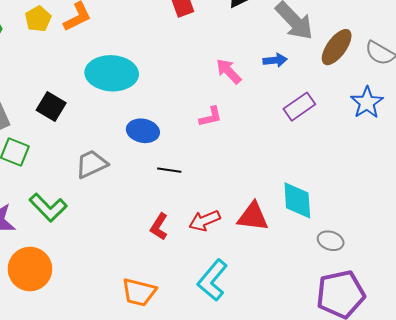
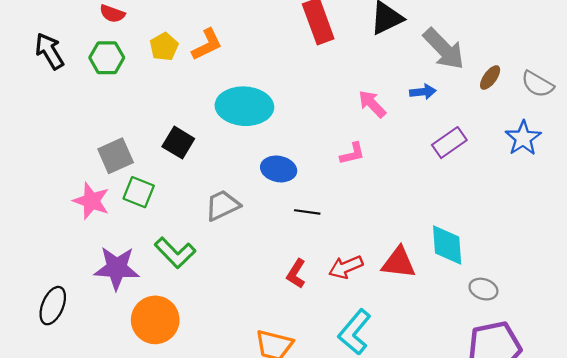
brown ellipse: (337, 47) -> (490, 78), size x0.6

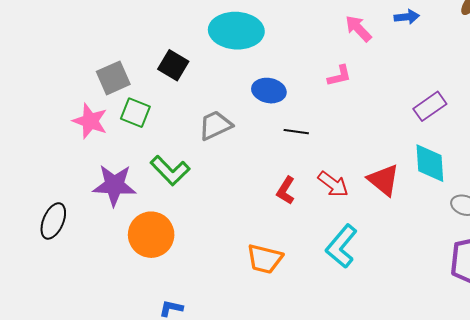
purple rectangle: (449, 143) -> (430, 106), moved
red triangle: (399, 263) -> (384, 180), turned 32
red arrow: (346, 267) -> (333, 184), turned -120

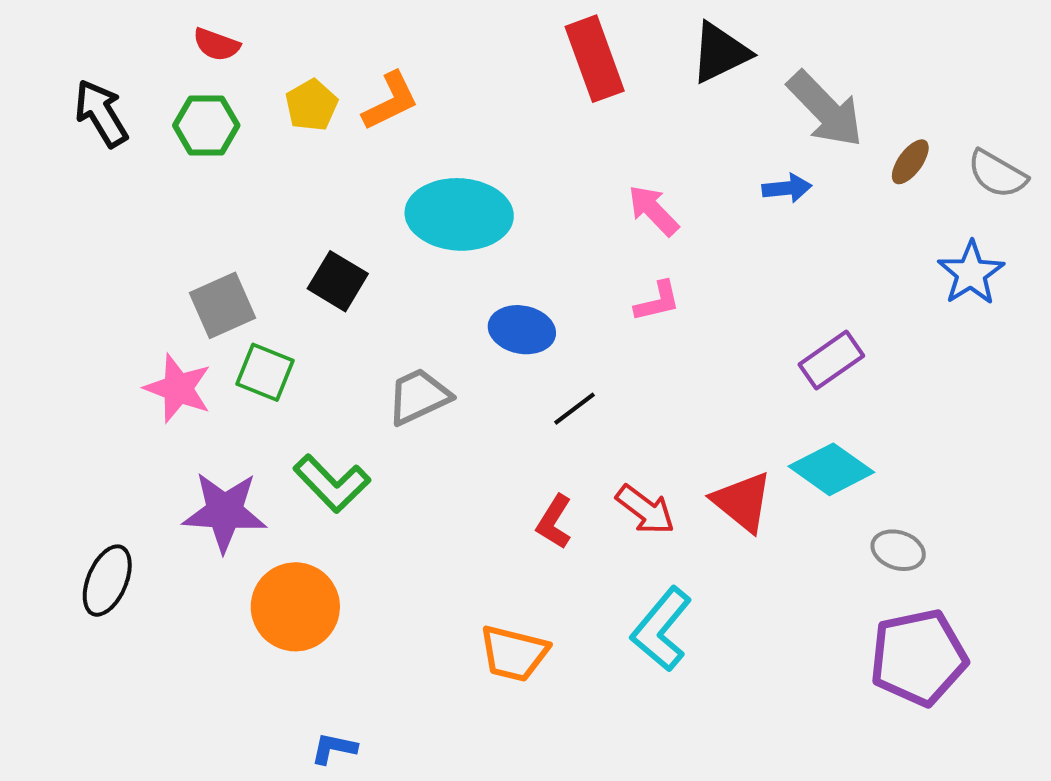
pink arrow: (358, 28) -> (653, 210), moved
black line: (296, 132) -> (574, 409), turned -45
cyan diamond: (430, 163) -> (831, 469), turned -51

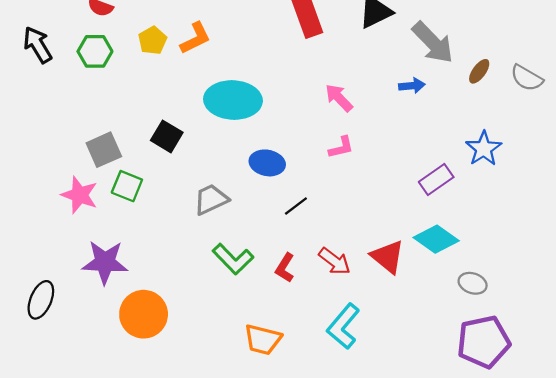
blue star: (971, 273) -> (484, 149), moved
green L-shape: (332, 483) -> (233, 259), moved

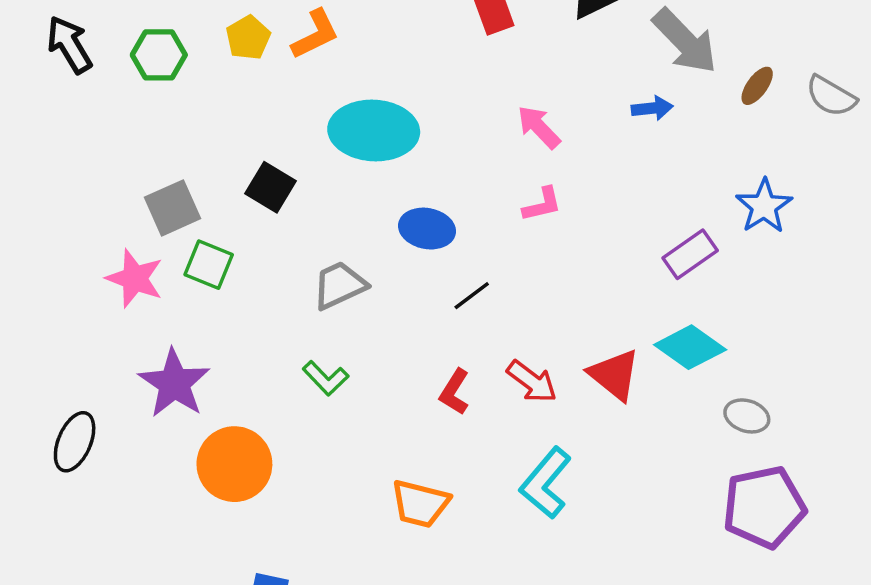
green L-shape: (233, 259) -> (326, 378), moved, size x0.7
purple star: (105, 262) -> (174, 383), turned 30

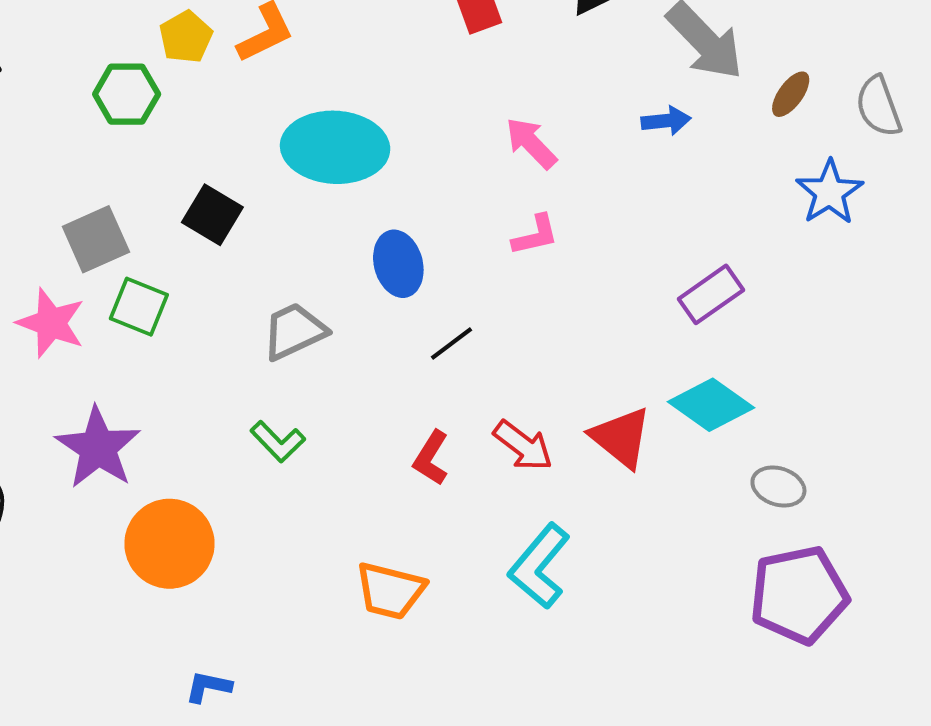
green hexagon: (159, 55) -> (127, 94), moved
gray semicircle: (831, 96) -> (879, 106), turned 40
blue star: (764, 206) -> (830, 192), moved
blue ellipse: (427, 229) -> (398, 264), turned 64

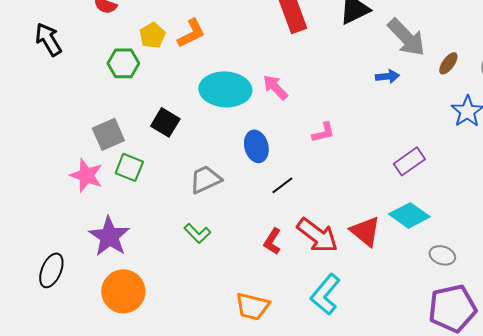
pink arrow: (531, 143) -> (275, 87), moved
red arrow: (523, 446) -> (317, 235), size x1.4
orange circle: (169, 544) -> (123, 291), moved

